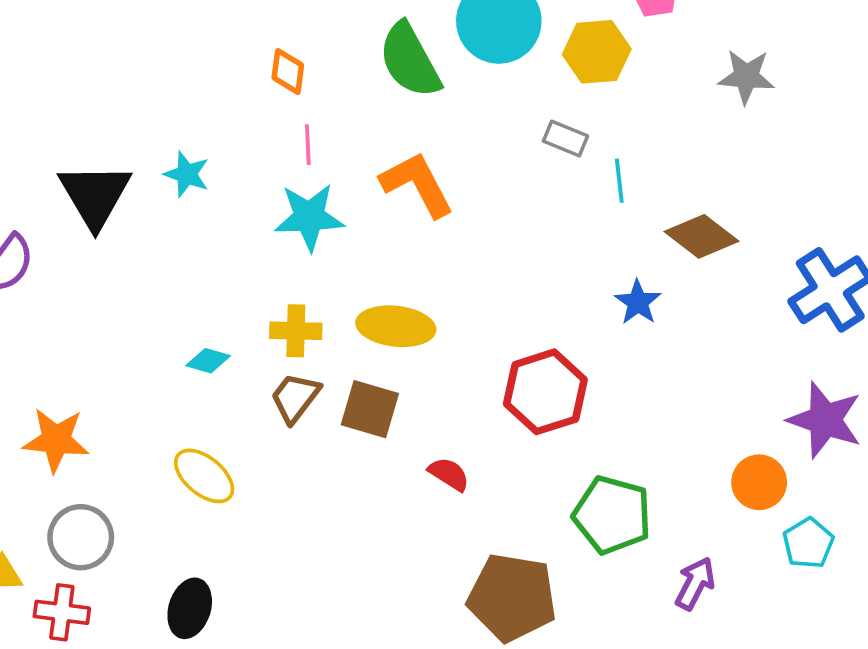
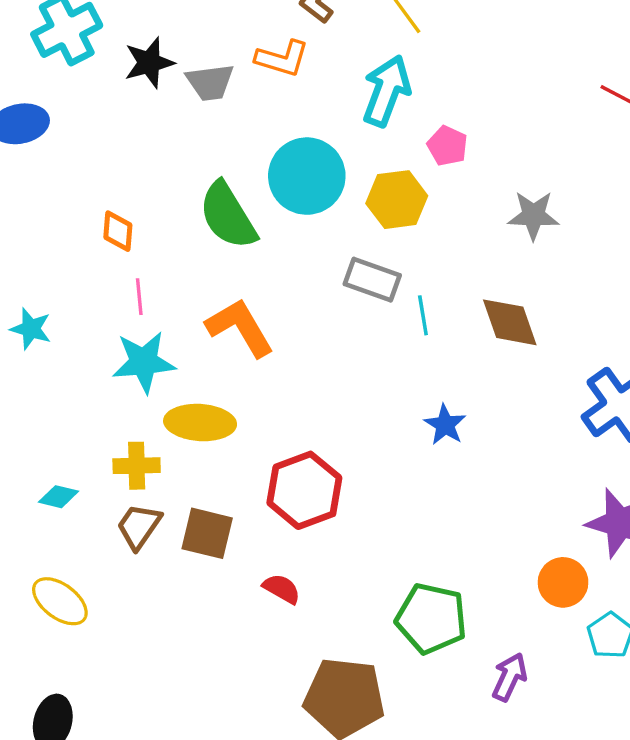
gray rectangle: (565, 139) -> (372, 280), size x1.4
brown diamond: (702, 236) -> (510, 322), moved, turned 36
yellow ellipse: (396, 326) -> (200, 423), moved
red hexagon: (545, 392) -> (304, 490), moved

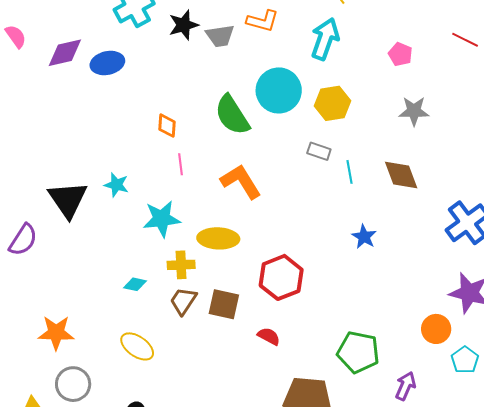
pink pentagon: (447, 146) -> (400, 54), moved
gray rectangle: (372, 280) -> (319, 151), size x0.7
cyan star: (144, 362) -> (162, 219), moved

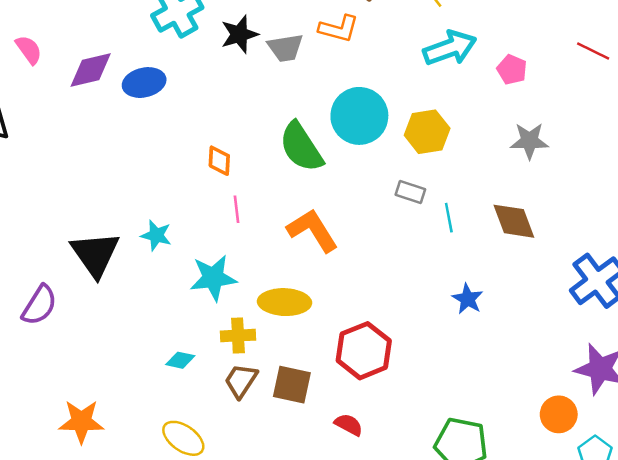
cyan arrow: (325, 39) -> (450, 48), moved, turned 51

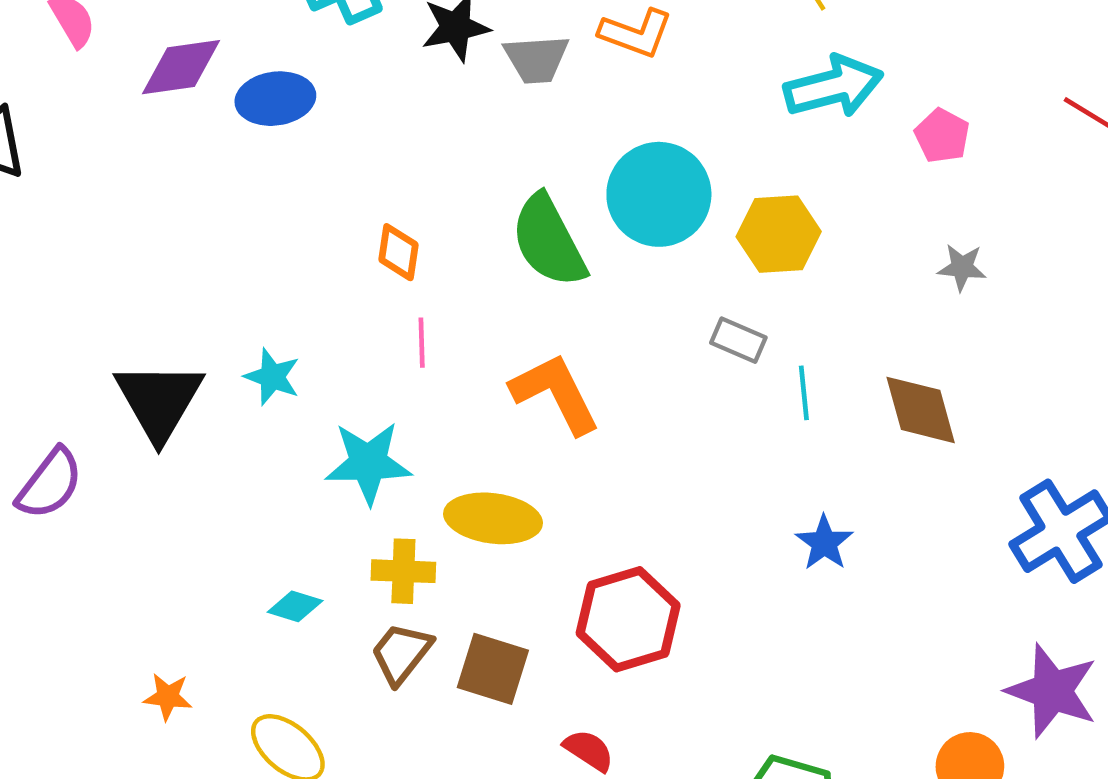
gray star: (529, 141) -> (962, 267), size x0.7
orange star: (81, 422) -> (168, 697), moved, size x0.6

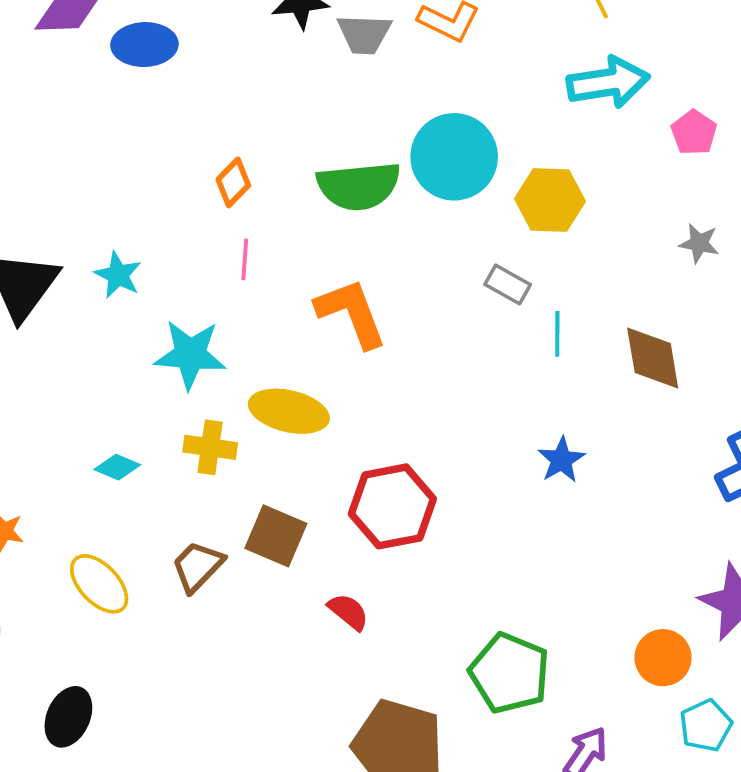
green semicircle: (549, 241) -> (359, 186), turned -74
orange diamond: (398, 252) -> (233, 182), turned 30
brown trapezoid: (401, 653) -> (198, 566), moved

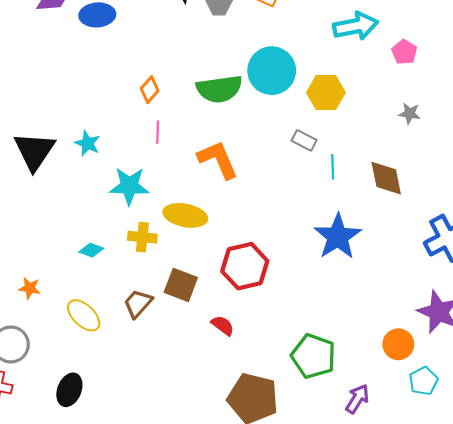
blue star: (561, 460) -> (338, 237), size x1.8

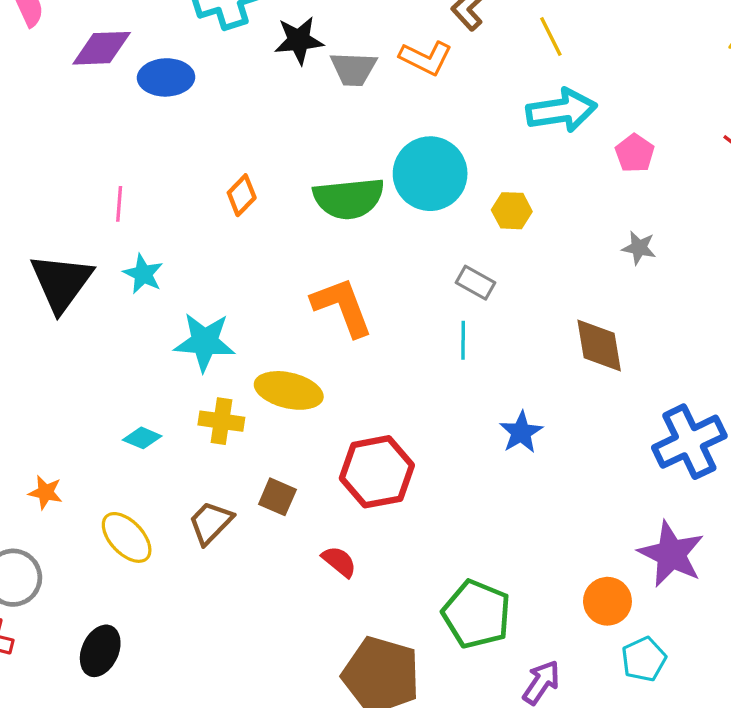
yellow hexagon: (326, 93) -> (512, 211), size x0.7
pink line: (158, 132) -> (119, 204), moved
cyan line: (333, 167) -> (463, 340), moved
blue star: (338, 237) -> (521, 432), size x0.6
brown square: (181, 285) -> (277, 497), size x0.7

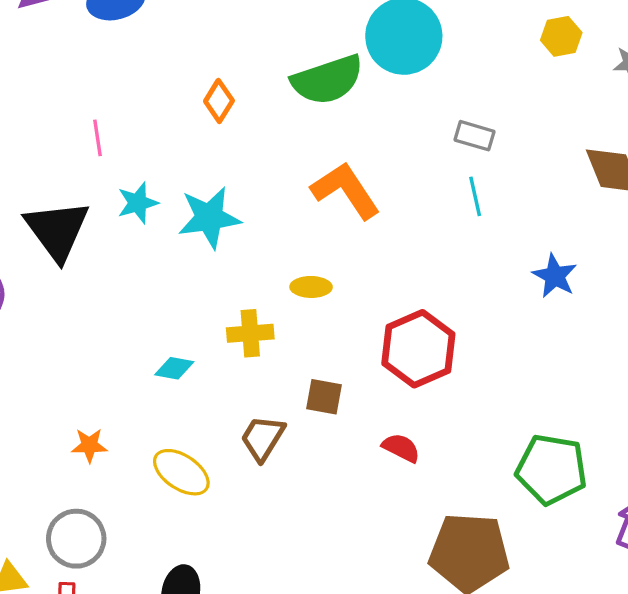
yellow hexagon: (512, 211) -> (561, 36), moved
cyan star: (143, 274) -> (138, 203), turned -30
cyan star: (205, 342) -> (209, 218), moved
yellow ellipse: (289, 390) -> (311, 287), size x0.6

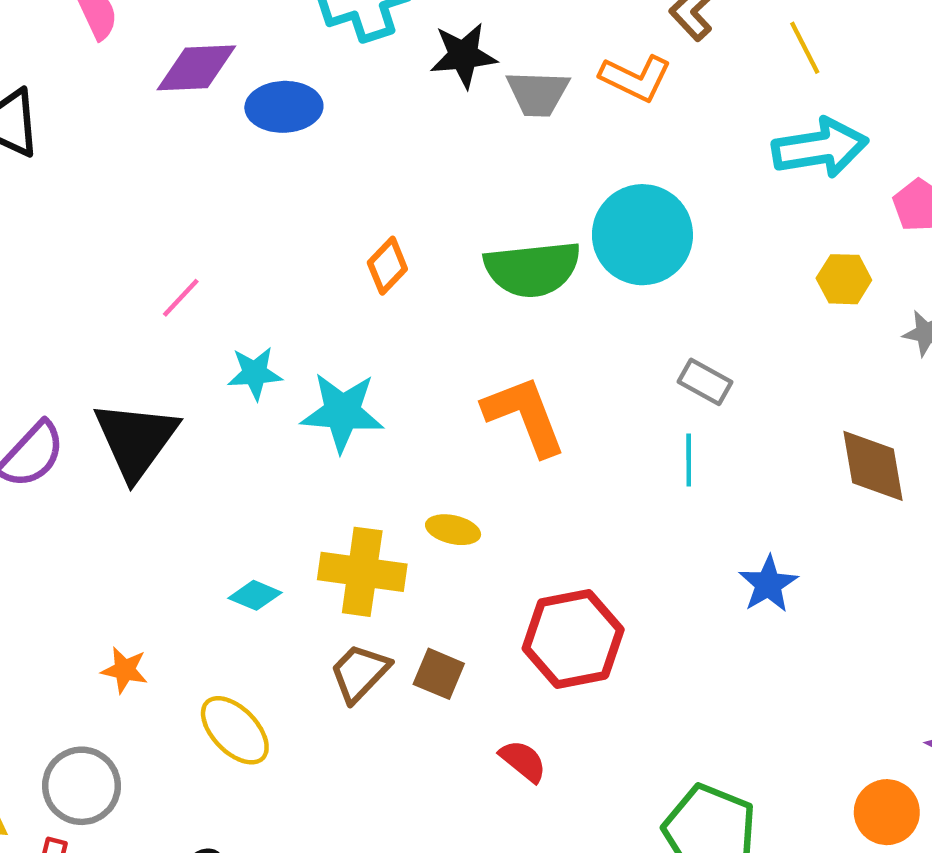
pink line: (98, 138) -> (181, 298), moved, turned 39
black triangle: (57, 230) -> (136, 440), moved
yellow cross: (250, 333) -> (362, 572), size x1.4
brown trapezoid: (263, 438) -> (360, 673), moved

